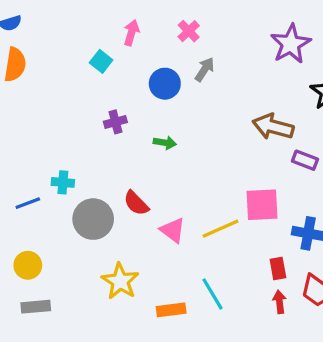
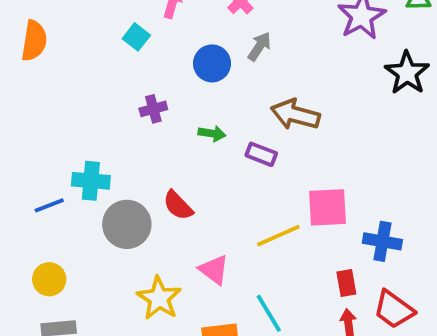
brown arrow: (273, 127) -> (295, 115), moved
purple rectangle: (305, 160) -> (261, 154), moved
cyan cross: (63, 182) -> (91, 181), size x1.4
pink triangle: (173, 230) -> (214, 270), moved

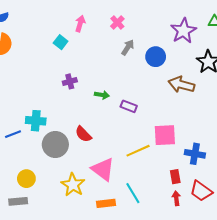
blue circle: (212, 63) -> (156, 57), moved
brown arrow: (295, 115) -> (181, 85), moved
pink triangle: (214, 270) -> (103, 169), size x1.4
yellow circle: (49, 279) -> (26, 179), moved

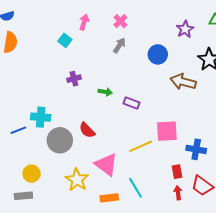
purple star: (184, 31) -> (185, 29), size x0.7
gray arrow: (128, 47) -> (119, 45), moved

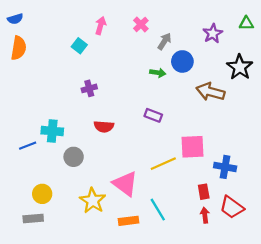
gray arrow: (119, 45) -> (164, 41), moved
green arrow: (105, 92) -> (158, 73), moved
red semicircle: (87, 130) -> (104, 127), moved, turned -42
gray circle: (60, 140) -> (74, 157), size x0.7

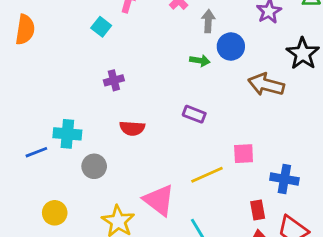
gray arrow: (164, 41) -> (208, 21), turned -30
pink square: (193, 147) -> (244, 154), size x0.7

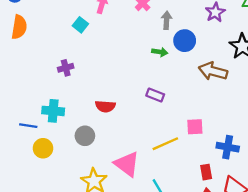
purple cross: (114, 80) -> (66, 68), moved
blue line: (36, 152) -> (28, 126), turned 30
gray circle: (94, 166) -> (85, 136), moved
yellow circle: (55, 213) -> (43, 148), moved

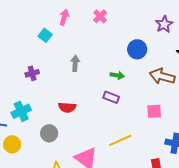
gray arrow: (167, 20) -> (75, 63), moved
green arrow: (160, 52) -> (117, 75), moved
cyan cross: (53, 111) -> (21, 111), turned -30
pink square: (195, 127) -> (154, 111), moved

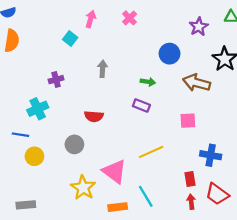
cyan cross: (21, 111) -> (38, 109), moved

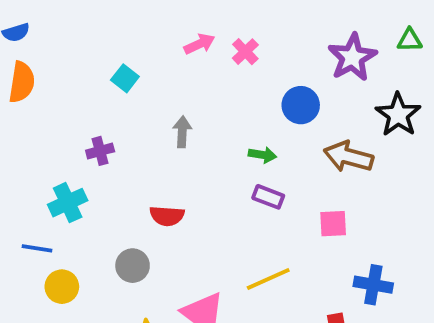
pink cross: (130, 18) -> (245, 52), moved
pink arrow: (91, 19) -> (199, 44), moved, turned 49
purple star: (199, 27) -> (352, 57), size x1.4
purple rectangle: (141, 105) -> (268, 197), moved

